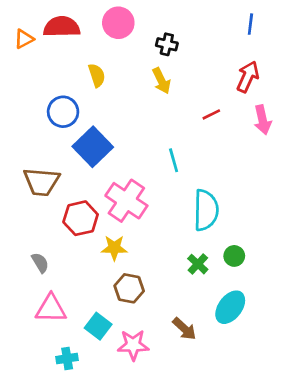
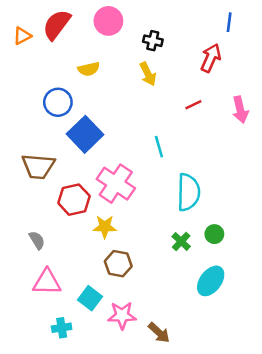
red semicircle: (62, 27) -> (57, 25), turned -52
yellow semicircle: (97, 75) -> (89, 69), turned 95
red arrow: (248, 77) -> (211, 58), moved
brown arrow: (184, 329) -> (159, 333), moved

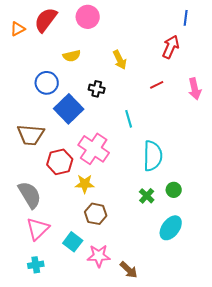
black cross: (153, 41) -> (97, 89), moved
gray semicircle: (37, 240) -> (30, 195), size x1.8
pink triangle: (47, 282) -> (38, 229), turned -45
cyan cross: (62, 328) -> (36, 265), moved

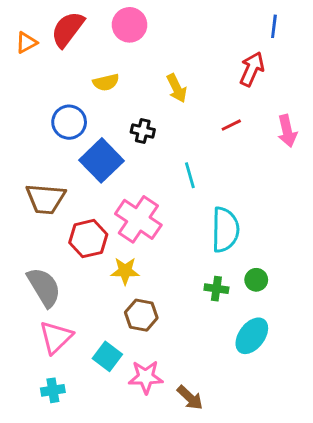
green cross: (147, 196) -> (216, 289), turned -35

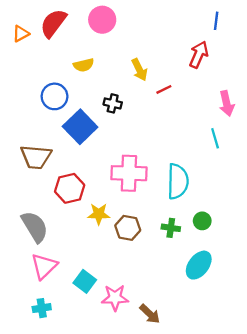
red line: (231, 125) -> (164, 89), moved
cyan line: (190, 175) -> (215, 138), moved
pink cross: (138, 219) -> (129, 173), moved, turned -32
brown hexagon: (141, 315) -> (128, 228), moved

